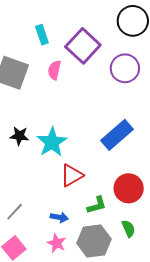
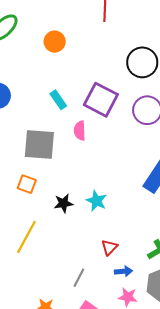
cyan star: (52, 142) -> (96, 201), size x0.7
red triangle: (72, 175) -> (109, 247), moved, size x0.7

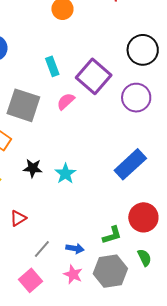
pink semicircle: (80, 131) -> (66, 101), turned 36
red triangle: (109, 247) -> (18, 218), moved
gray line: (79, 278) -> (42, 249), moved

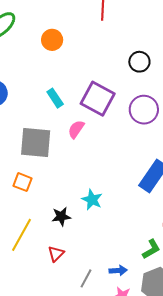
black circle: (143, 50) -> (139, 62), size x0.7
black star: (33, 168) -> (61, 217), moved

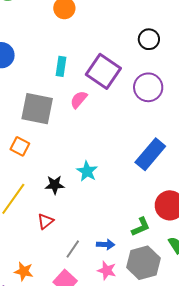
cyan rectangle: (55, 98) -> (61, 66), turned 36

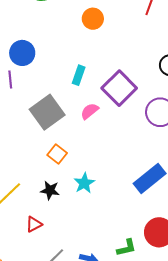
gray square: (37, 109) -> (47, 112), turned 32
orange square: (20, 146) -> (57, 154), moved

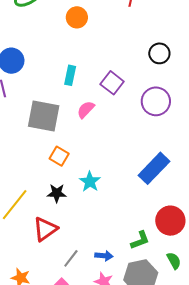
purple square: (119, 88) -> (112, 83), size x0.7
gray square: (47, 112) -> (44, 116), turned -36
red triangle: (34, 224) -> (45, 229), size x1.5

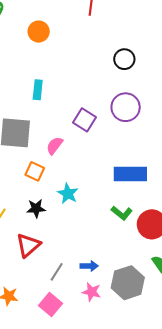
purple square: (112, 83) -> (84, 120), moved
pink semicircle: (86, 110) -> (55, 146), moved
blue rectangle: (154, 168) -> (130, 174), turned 52
green L-shape: (140, 240) -> (122, 213), moved, turned 65

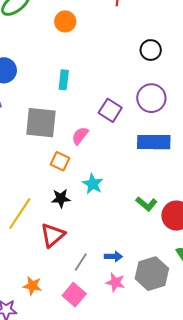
blue rectangle: (130, 174) -> (154, 142), moved

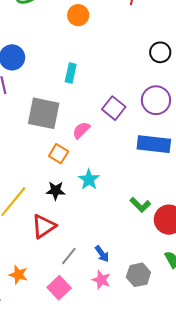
blue arrow: (113, 256) -> (102, 254), turned 48
gray hexagon: (152, 274) -> (138, 275), size x0.7

